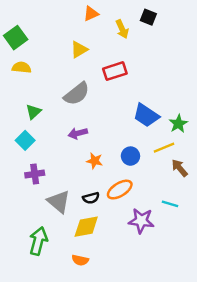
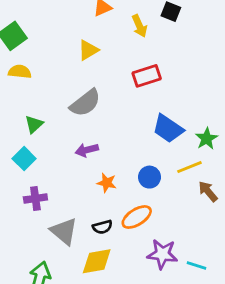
red rectangle: (115, 71) -> (147, 76), moved
cyan line: (170, 204) -> (197, 265), moved

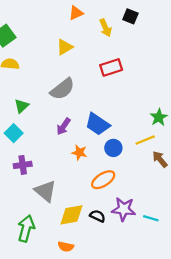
blue trapezoid: (168, 129) -> (98, 124), moved
purple arrow: (87, 150) -> (64, 126), turned -42
black semicircle: (102, 227) -> (98, 216), moved, turned -140

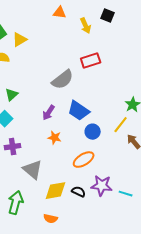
orange triangle: (76, 13) -> (60, 13), turned 32
yellow triangle: (65, 47) -> (20, 40), moved
gray semicircle: (62, 89) -> (63, 80), moved
yellow line: (145, 140) -> (121, 125), turned -30
orange star: (79, 152) -> (55, 138), moved

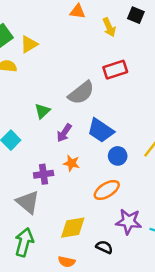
green triangle: (12, 95) -> (42, 111), moved
purple cross: (13, 147) -> (44, 174), moved
gray triangle: (33, 170) -> (28, 202), moved
black semicircle: (79, 192) -> (104, 247), moved

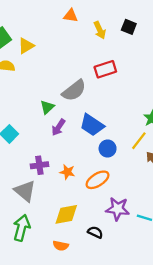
black square: (136, 15) -> (129, 27), moved
green triangle: (42, 111) -> (47, 107), moved
orange star: (71, 163) -> (67, 172), moved

